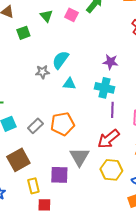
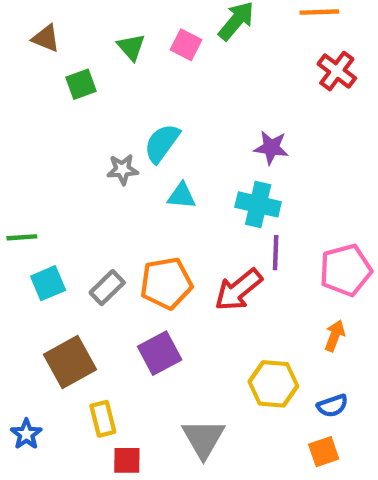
red arrow: (108, 139) -> (238, 290), moved
gray triangle: (79, 157) -> (203, 439), moved
purple square: (59, 175) -> (160, 353), moved, turned -30

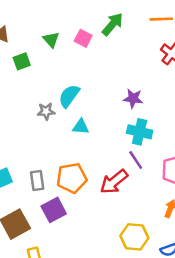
cyan cross: (258, 204) -> (140, 132), moved
purple line: (276, 253) -> (136, 160), turned -36
gray rectangle: (107, 288) -> (37, 180), turned -54
purple square: (160, 353) -> (54, 210), moved

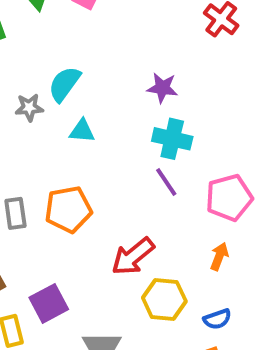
red arrow: (114, 182) -> (133, 256), moved
purple square: (54, 210) -> (49, 303), moved

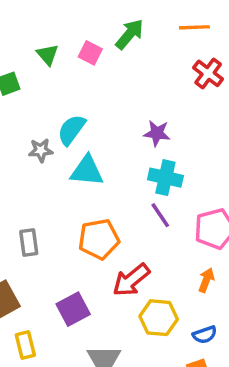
cyan triangle: (82, 131) -> (87, 171), size x1.5
orange pentagon: (68, 209) -> (99, 239), moved
purple square: (49, 303) -> (73, 309), moved

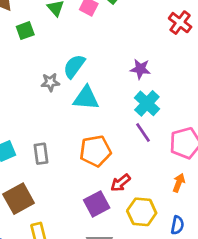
cyan cross: (165, 178) -> (147, 103), turned 30
red arrow: (131, 280) -> (120, 183), size x0.7
purple square: (73, 309) -> (97, 204), moved
blue semicircle: (205, 335) -> (177, 225), turned -60

